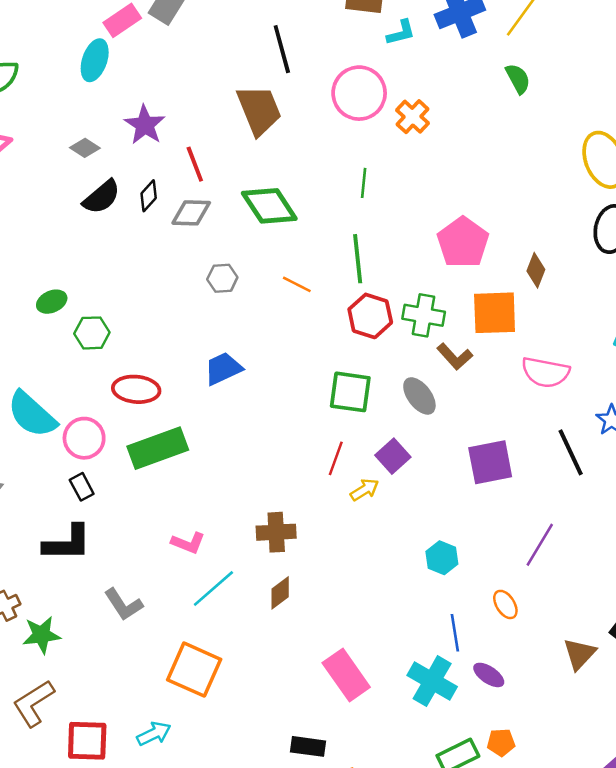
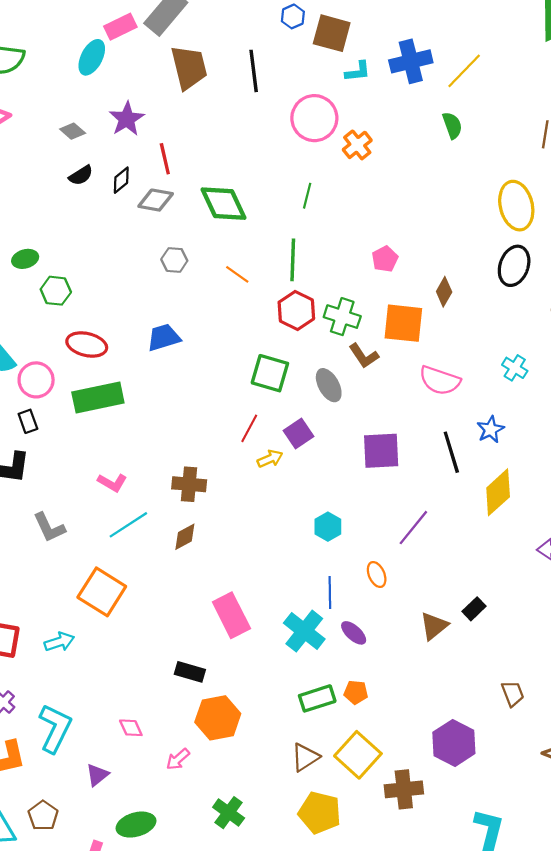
brown trapezoid: (259, 110) -> (189, 67), moved
black semicircle: (102, 197) -> (81, 175), size x0.7
pink pentagon: (463, 242) -> (385, 259), size x0.6

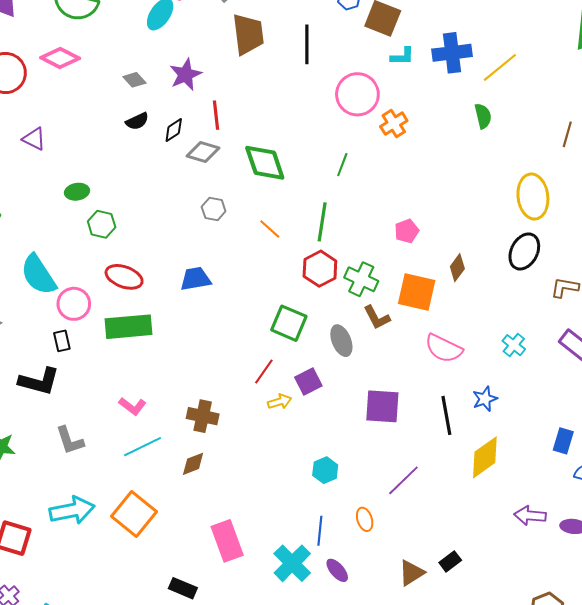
orange square: (102, 592) -> (134, 514), moved
cyan arrow: (59, 642) -> (72, 510), moved, size x1.6

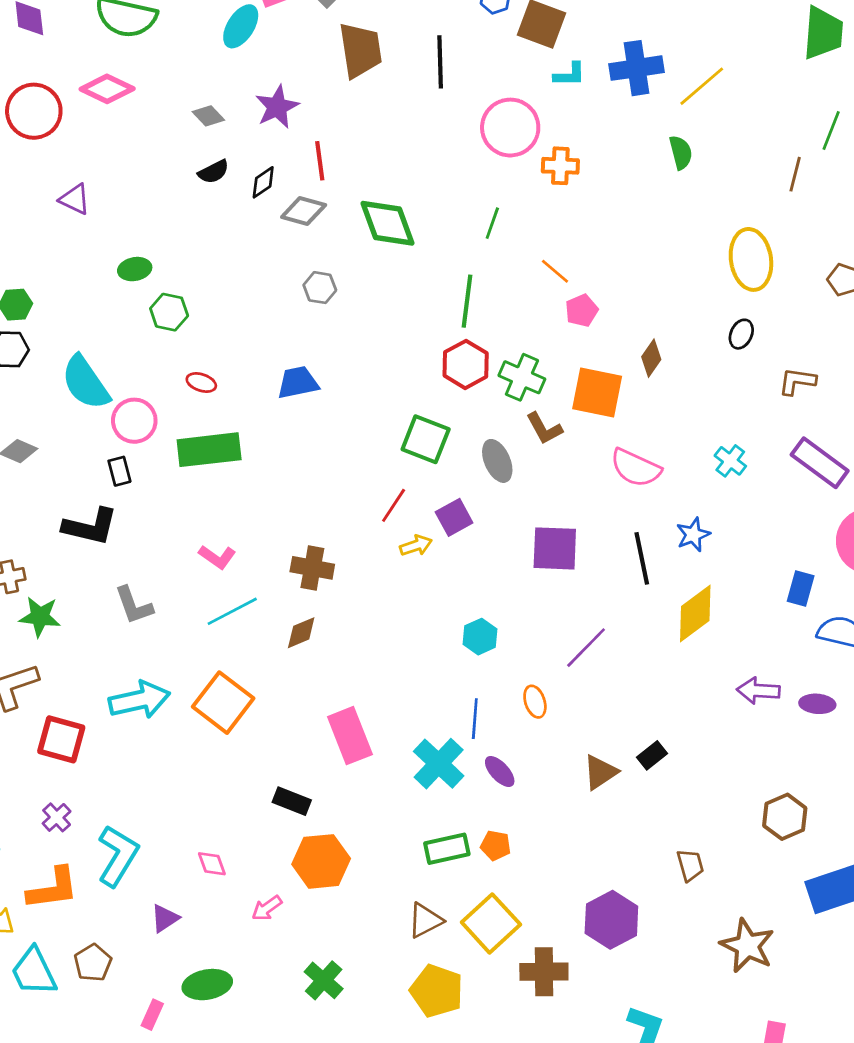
orange cross: (394, 124) -> (560, 166), turned 36
orange line: (270, 229) -> (555, 271), moved
black ellipse: (524, 252) -> (741, 334), size x0.6
red ellipse: (124, 277) -> (201, 383), size x0.6

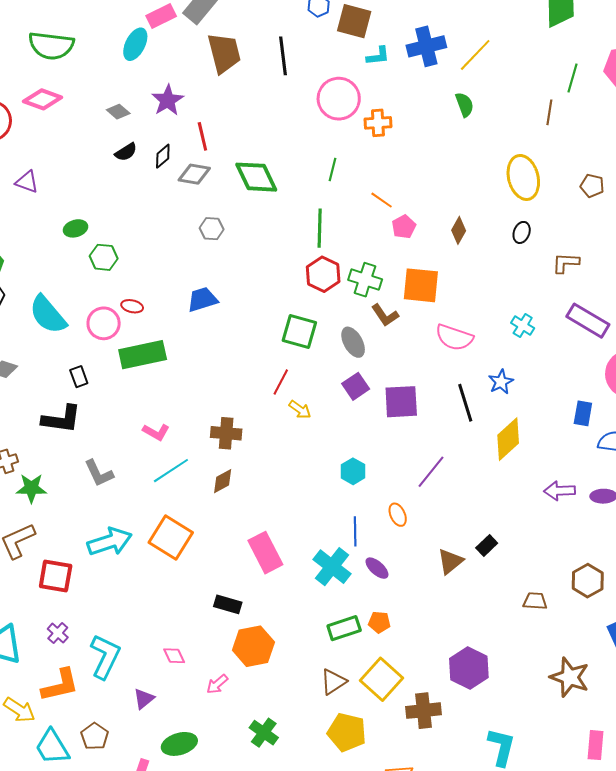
brown diamond: (651, 358) -> (459, 230), moved
pink circle: (134, 421) -> (104, 323), moved
purple square: (454, 517) -> (356, 386), moved
yellow arrow: (416, 546) -> (300, 410), turned 60
brown trapezoid: (690, 865) -> (535, 601), moved, turned -65

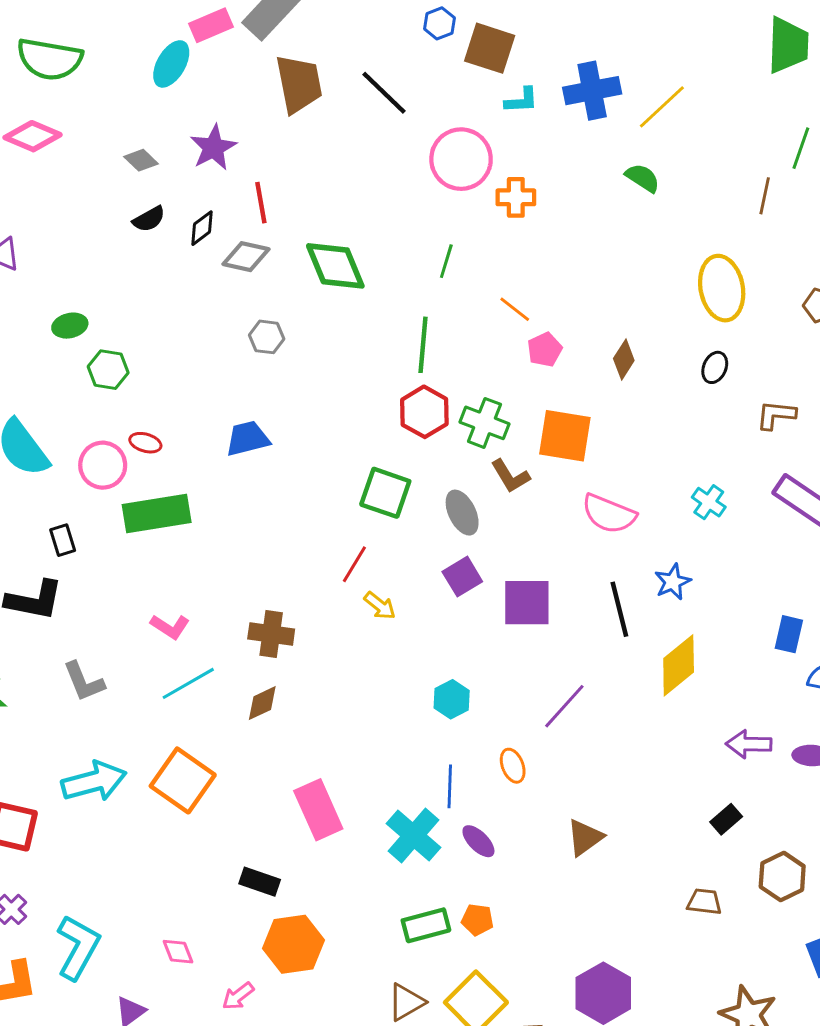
black line: (283, 56) -> (384, 93), turned -42
green semicircle: (465, 105) -> (643, 178), turned -40
black rectangle: (487, 546) -> (726, 819), moved

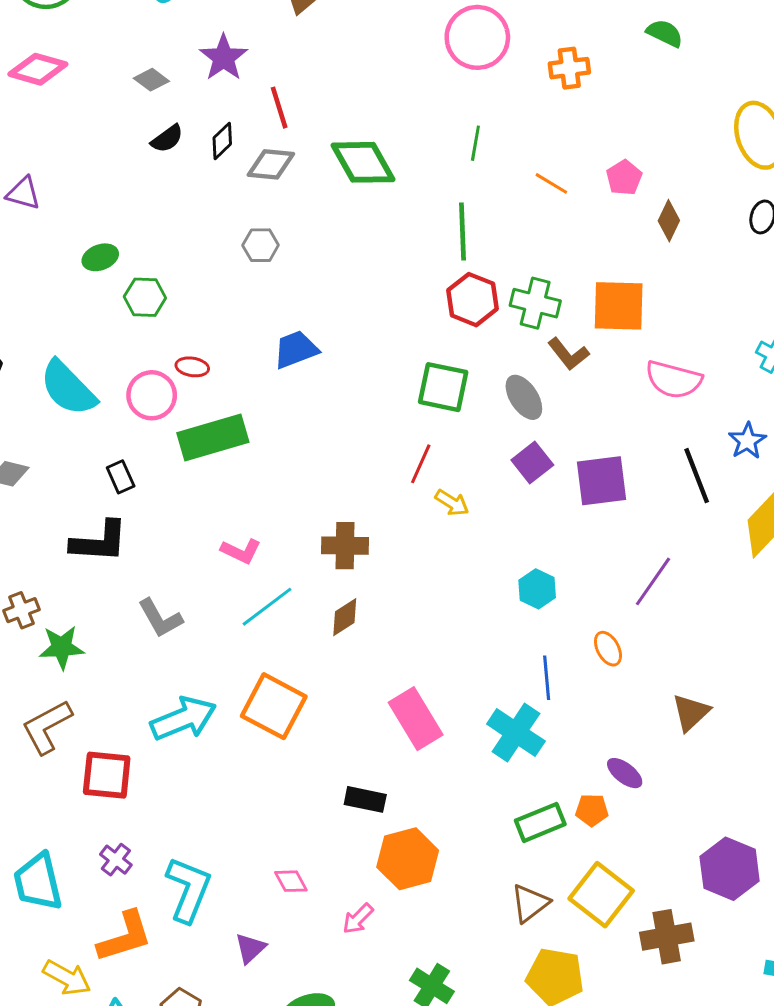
orange cross: (516, 197) -> (569, 68), moved
gray hexagon: (267, 337) -> (261, 245), moved
pink pentagon: (545, 350) -> (624, 178), moved
purple ellipse: (478, 841) -> (625, 773), moved

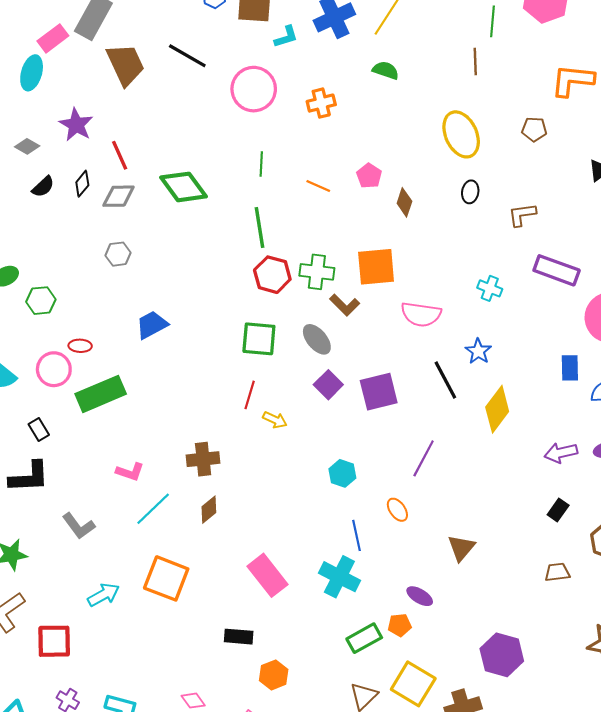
cyan arrow: (183, 719) -> (104, 595), size x0.7
orange hexagon: (408, 859) -> (274, 675), size x0.7

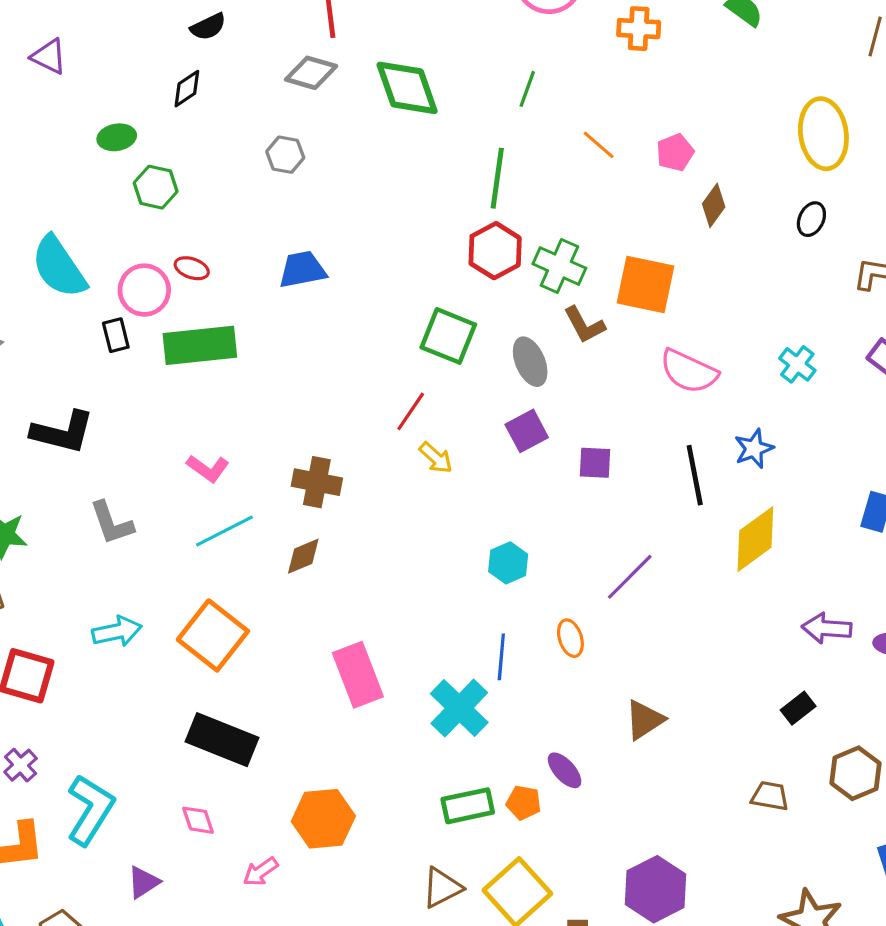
black diamond: (82, 184) -> (187, 89), moved
purple square: (379, 392) -> (595, 463), size x0.6
black rectangle: (39, 429) -> (116, 335), moved
black rectangle: (239, 637) -> (222, 740), moved, size x1.6
orange hexagon: (274, 675) -> (323, 819), size x1.4

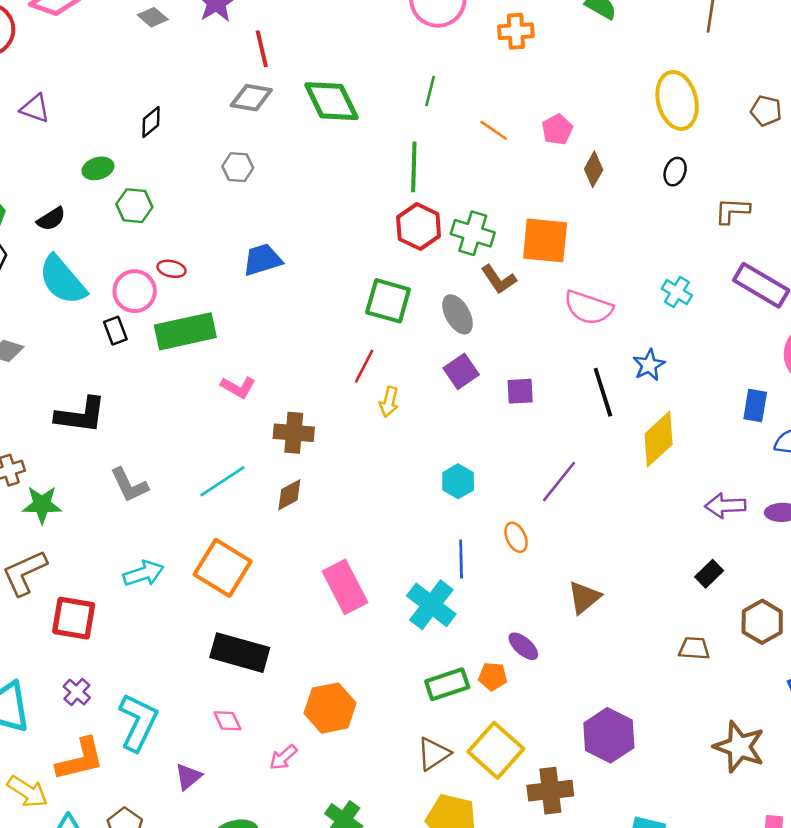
black semicircle: (208, 27) -> (51, 219), moved
yellow arrow: (436, 458) -> (389, 402), turned 68
pink L-shape: (208, 468) -> (238, 387), moved

